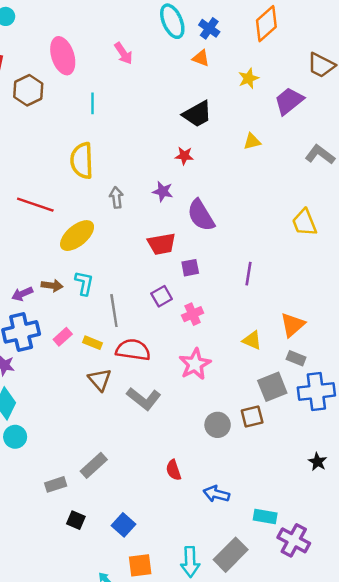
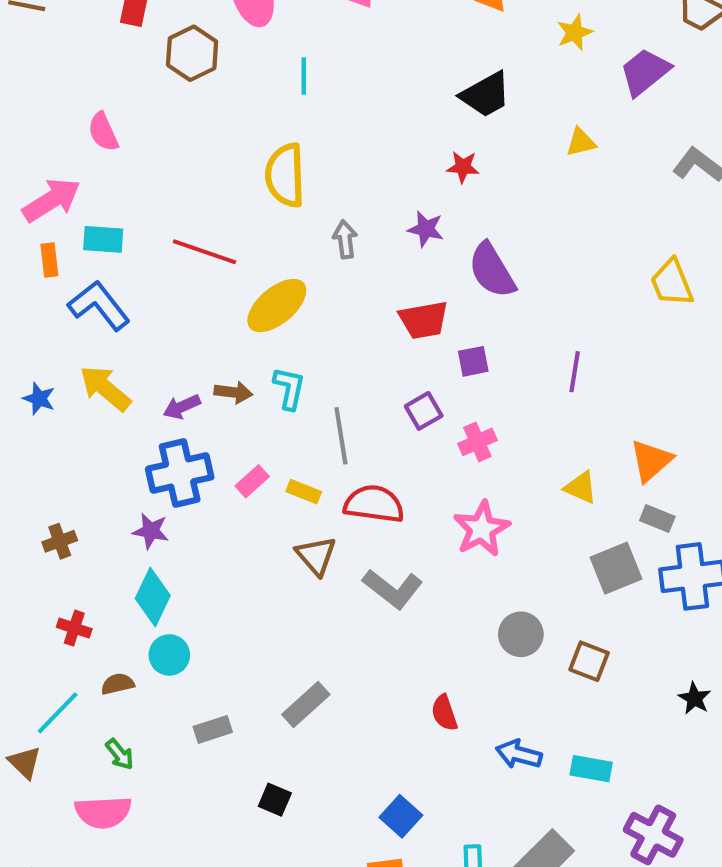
brown square: (252, 417) -> (589, 661), moved, turned 35
gray rectangle: (56, 484) -> (213, 729), moved
cyan rectangle: (265, 517) -> (591, 769), moved
blue square: (123, 525) -> (401, 816), moved

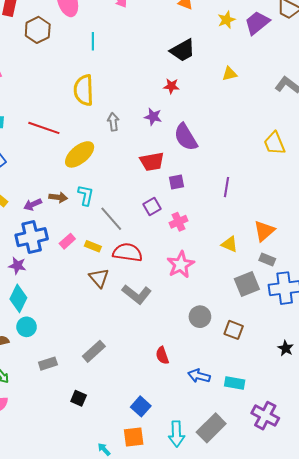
purple trapezoid: (645, 72) -> (257, 23), moved
gray line: (341, 436) -> (111, 219), turned -32

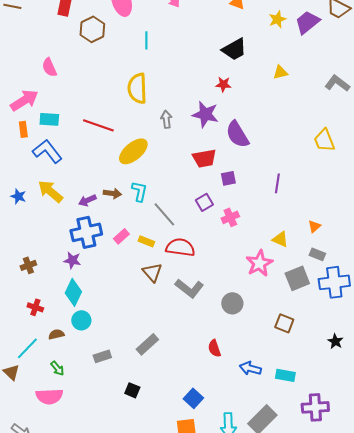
purple star: (153, 117) -> (205, 114), size x1.5
orange triangle: (264, 231) -> (314, 226), size x0.6
pink star: (181, 265) -> (259, 263), moved
gray circle: (200, 317) -> (232, 303), moved
purple cross: (265, 416) -> (315, 407), turned -32

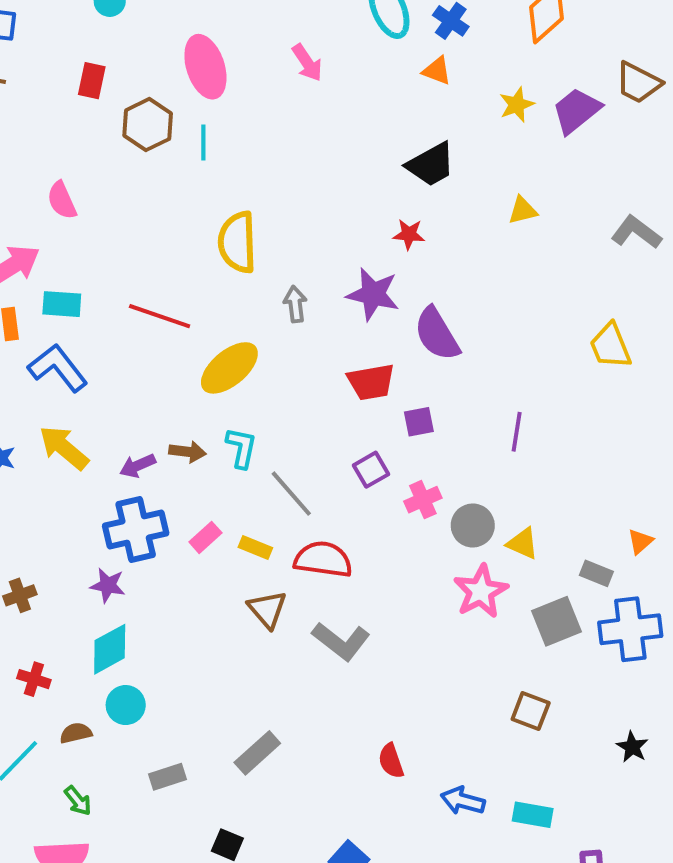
cyan line: (146, 40) -> (203, 143), moved
orange triangle: (314, 226) -> (640, 541), moved
cyan diamond: (73, 292) -> (110, 649), turned 36
gray circle: (232, 303) -> (473, 526), moved

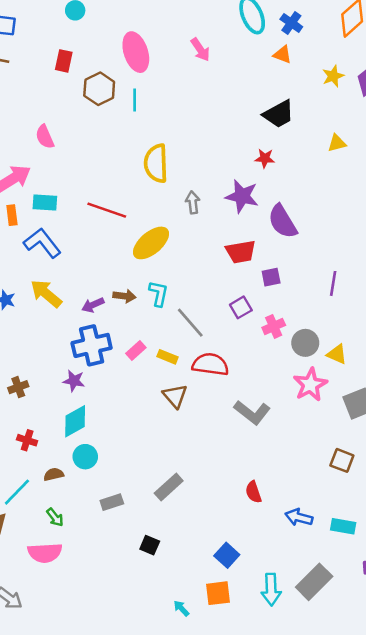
gray L-shape: (341, 641) -> (252, 412), moved

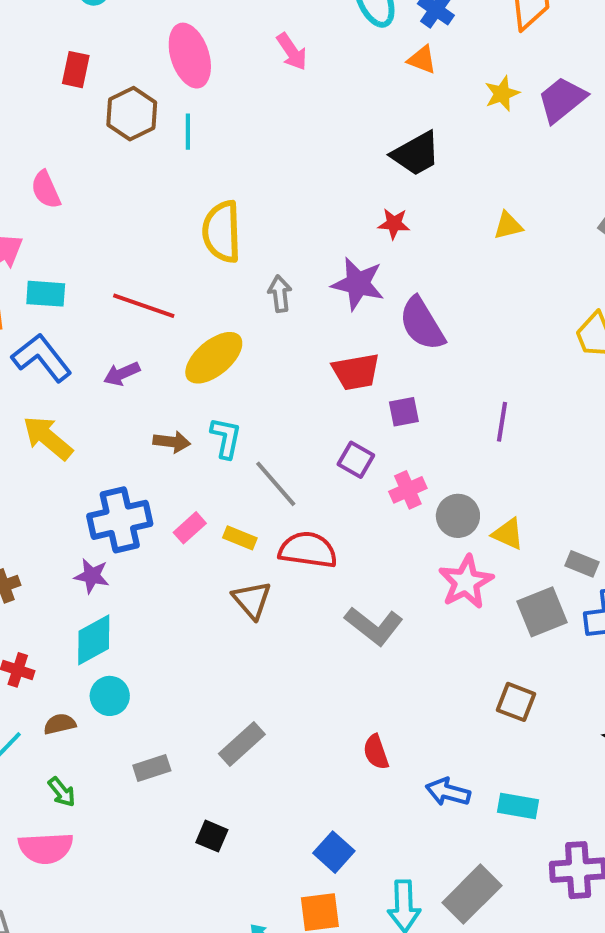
yellow triangle: (337, 143) -> (508, 226), moved
purple arrow: (93, 305) -> (122, 374), moved
purple square: (241, 307) -> (356, 460), turned -30

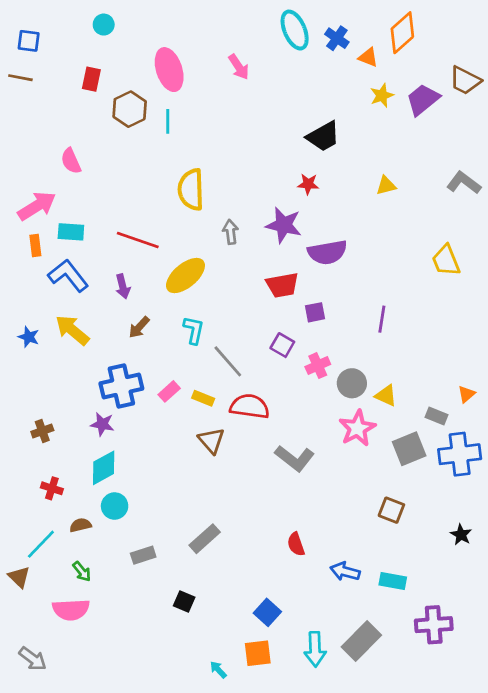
orange triangle: (422, 60) -> (368, 57), moved
purple semicircle: (422, 324) -> (327, 252), turned -69
purple arrow: (122, 374) -> (123, 286), turned -80
brown arrow: (172, 442) -> (139, 327), moved, turned 125

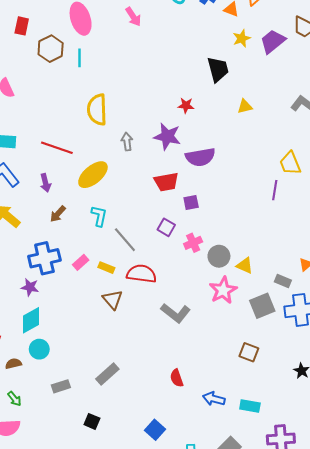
black trapezoid: (323, 136) -> (218, 69), moved, turned -76
purple line: (382, 319) -> (275, 190), moved

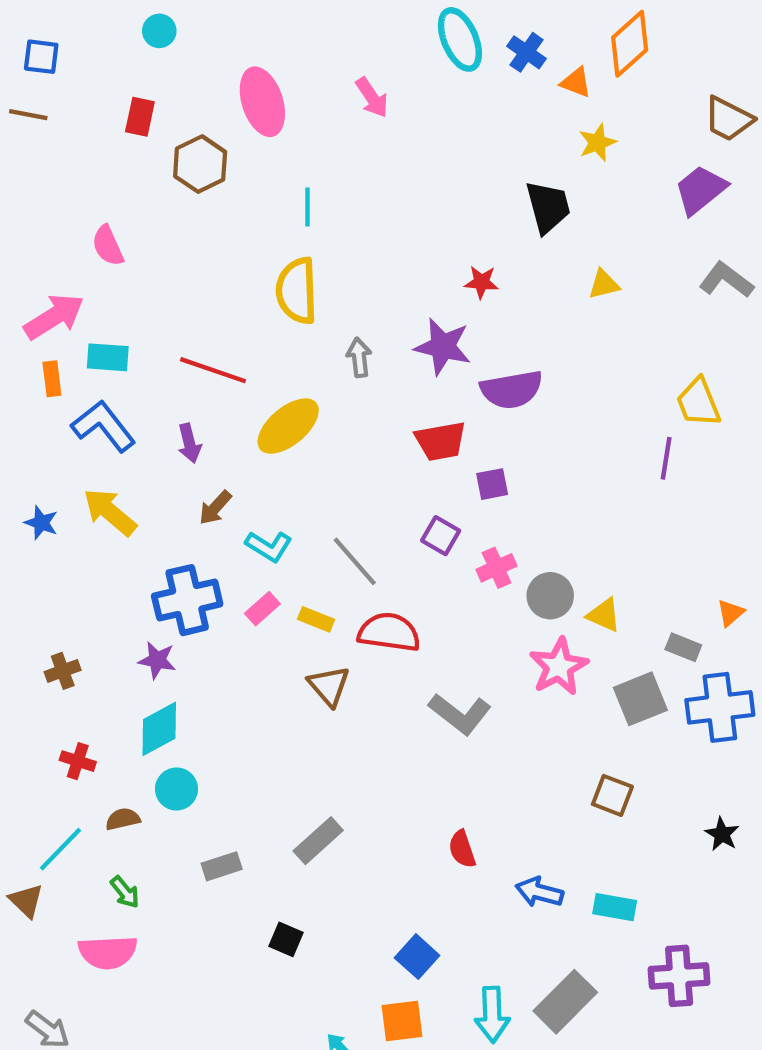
purple trapezoid: (273, 41) -> (701, 190), moved
cyan line: (80, 58) -> (307, 207), moved
cyan L-shape: (99, 216) -> (269, 546), moved, turned 110

